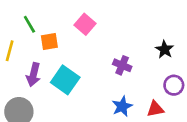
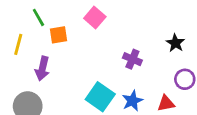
cyan square: (65, 80) -> (100, 97), moved

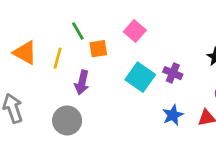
cyan square: (100, 97) -> (140, 77), moved

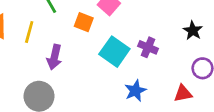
orange square: (98, 49) -> (84, 22), moved, turned 30
blue star: (173, 115) -> (135, 91), moved

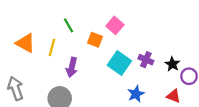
black star: (193, 31) -> (172, 64), moved
red triangle: (183, 93) -> (174, 96), turned 32

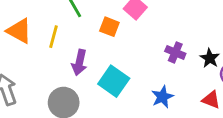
cyan square: (119, 63) -> (114, 81), moved

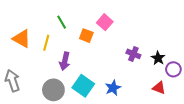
cyan square: (114, 81) -> (83, 86), moved
blue star: (162, 97) -> (113, 88), moved

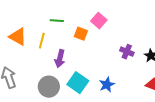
green line: (62, 22) -> (57, 21), turned -56

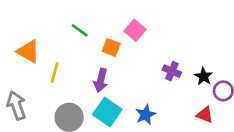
green line: (57, 21) -> (80, 30), turned 32
yellow line: (42, 41) -> (55, 72), moved
purple arrow: (60, 59) -> (101, 80), moved

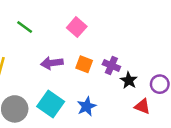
orange square: (111, 47) -> (84, 64), moved
black star: (203, 76) -> (129, 80), moved
purple arrow: (101, 80) -> (52, 63), moved, turned 70

